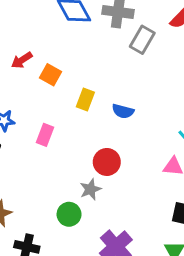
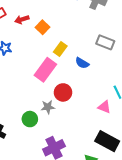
gray rectangle: (142, 40) -> (105, 42), moved, turned 66
red arrow: (22, 60) -> (22, 19), moved
pink rectangle: (45, 135) -> (45, 70), moved, size x1.6

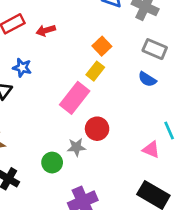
orange square: (42, 27) -> (102, 46), moved
gray rectangle: (105, 42) -> (155, 49), moved
blue semicircle: (82, 63) -> (147, 79), moved

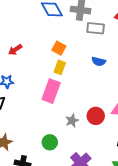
gray rectangle: (155, 49) -> (96, 28), moved
red circle: (97, 129) -> (96, 116), moved
gray star: (76, 147) -> (72, 121), moved

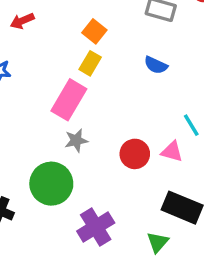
gray star: (72, 121) -> (76, 140), moved
green circle: (50, 142) -> (51, 184), size x1.6

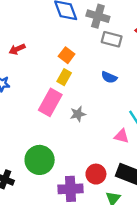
gray star: (76, 140) -> (78, 114), moved
red circle: (135, 154) -> (96, 174), moved
purple cross: (96, 227) -> (71, 189), turned 30

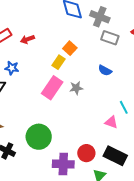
yellow rectangle: (64, 77) -> (59, 62), moved
gray star: (78, 114) -> (76, 88), moved

